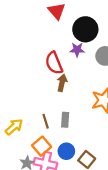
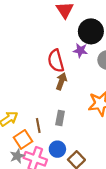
brown line: (46, 121) -> (38, 126), moved
orange square: (42, 146) -> (23, 139), moved

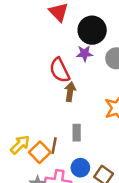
brown line: (38, 126) -> (54, 146), turned 32
orange square: (23, 139) -> (40, 152), moved

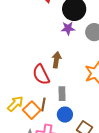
red semicircle: (60, 70) -> (41, 75), moved
blue circle: (80, 168) -> (65, 115), moved

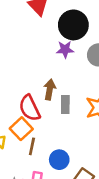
gray rectangle: (62, 94) -> (65, 104), moved
orange square: (32, 110) -> (21, 129), moved

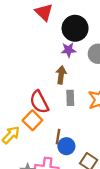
brown arrow: (50, 90) -> (61, 75), moved
brown line: (32, 146) -> (58, 137), moved

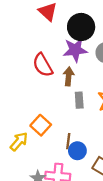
purple star: (69, 50) -> (75, 50), size x1.5
red semicircle: (39, 102) -> (43, 65), moved

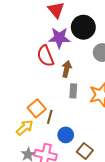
purple star: (75, 50) -> (59, 38), moved
brown line: (68, 141) -> (50, 117), moved
yellow arrow: (19, 142) -> (25, 128), moved

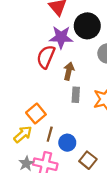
red semicircle: (45, 56) -> (46, 57), turned 45
brown line: (50, 117) -> (50, 134), moved

